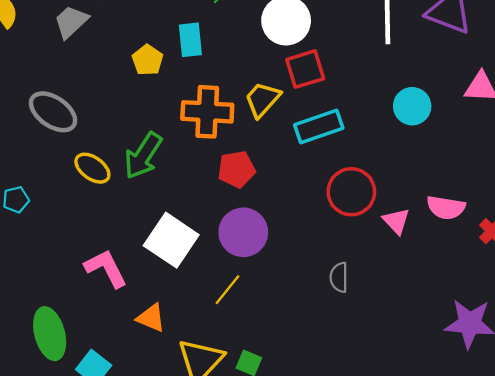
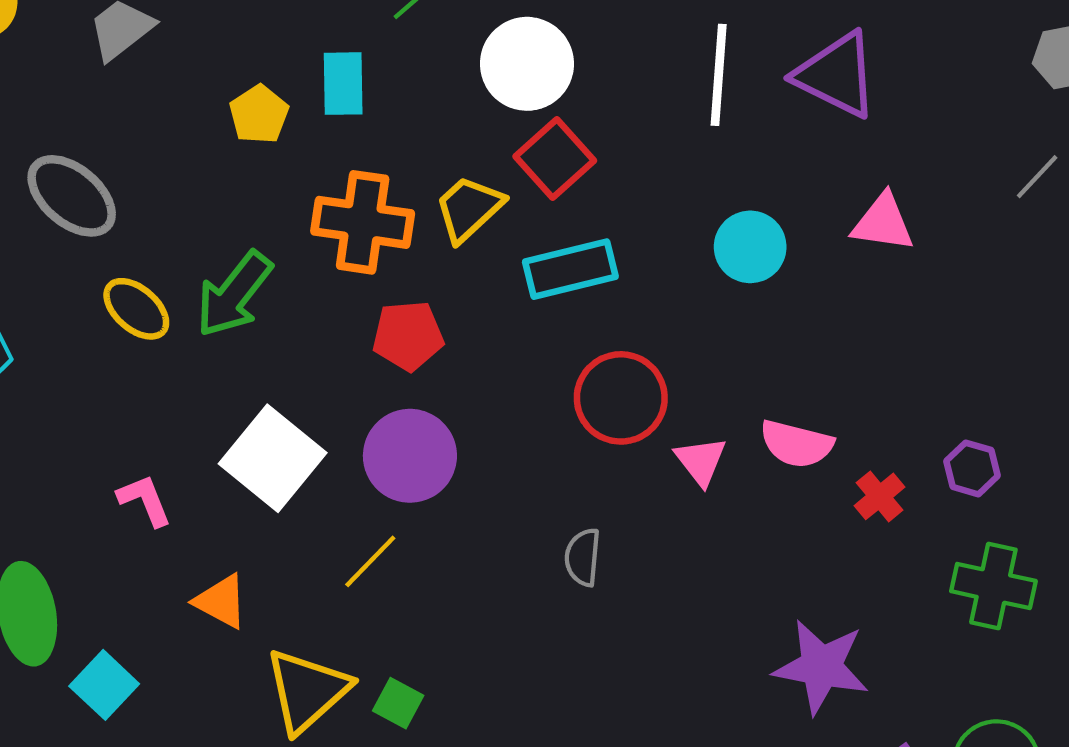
red square: (305, 69) -> (555, 158), turned -30
pink L-shape: (106, 268) -> (145, 500), size x0.7

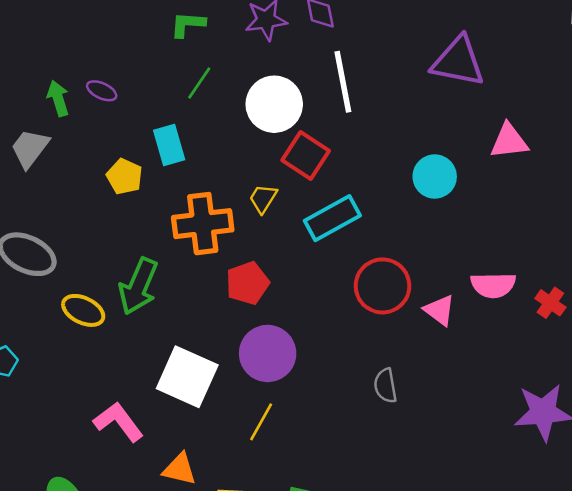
white line: (719, 75) -> (343, 82), moved
yellow trapezoid: (469, 208) -> (263, 199), size x0.7
pink L-shape: (145, 500) -> (118, 422), size x1.4

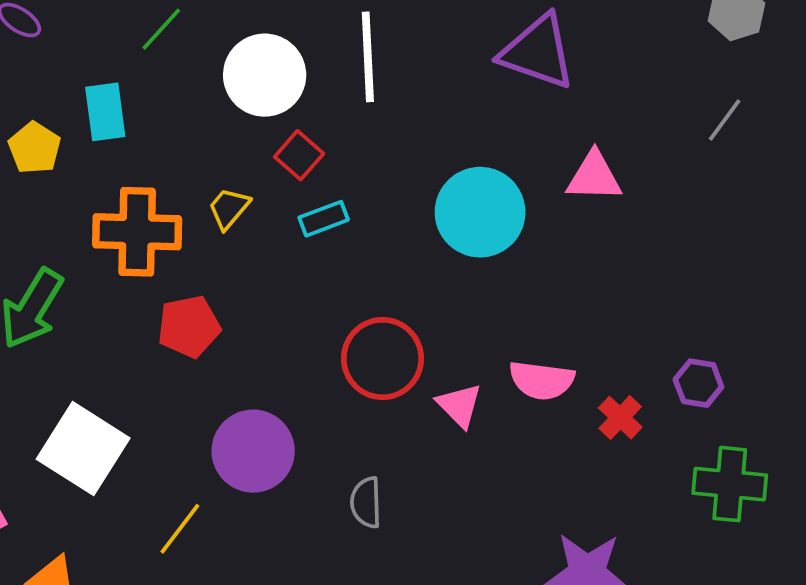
red square: (306, 155) -> (299, 155), size x0.7
cyan circle: (435, 177) -> (480, 212), size x1.4
cyan rectangle: (332, 218) -> (324, 219), moved, size x0.6
purple circle: (268, 353) -> (253, 451), moved

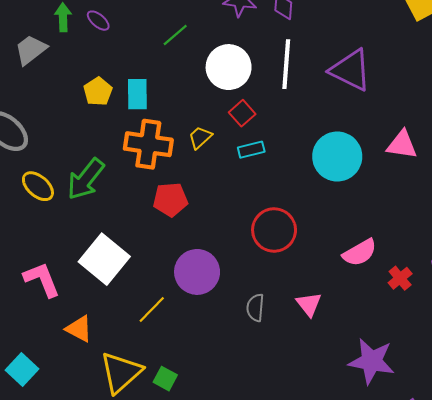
purple triangle: (538, 52) -> (350, 70), moved
cyan rectangle: (105, 112) -> (137, 94), moved
pink semicircle: (542, 380) -> (360, 253), turned -44
pink triangle: (459, 405) -> (309, 304), moved

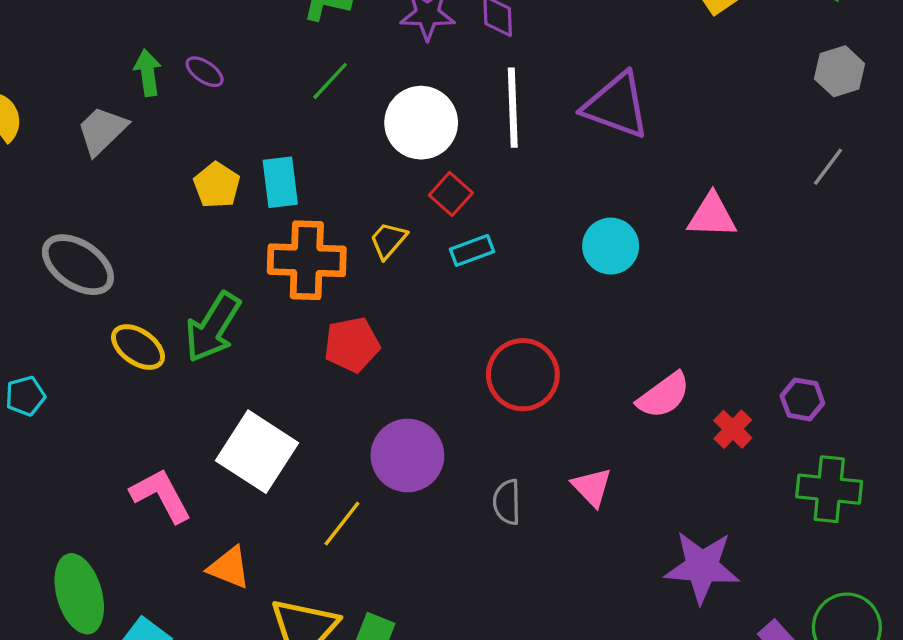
cyan circle: (337, 157) -> (611, 246), size x0.7

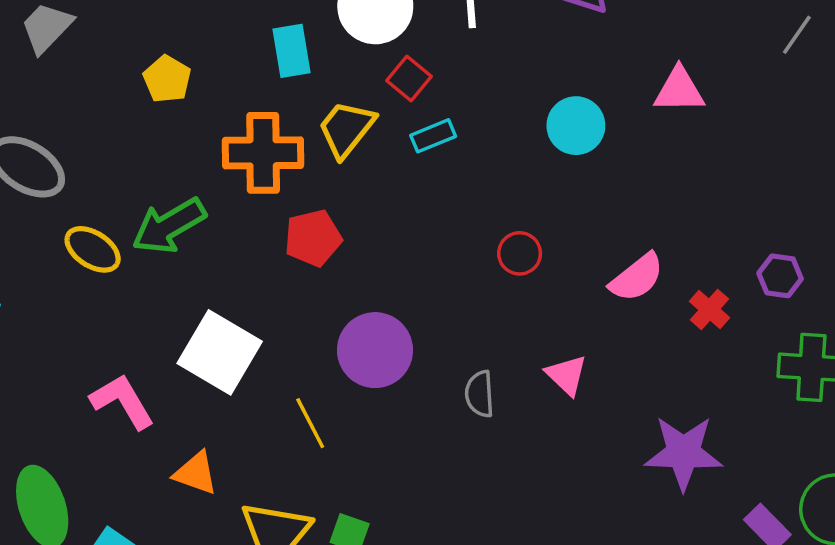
cyan rectangle: (280, 182) -> (292, 51), moved
yellow trapezoid: (388, 240) -> (346, 129), size x1.5
green arrow: (213, 327) -> (169, 226), turned 30
red circle: (523, 375) -> (520, 253), moved, size x0.6
yellow line: (342, 524) -> (310, 423), turned -63

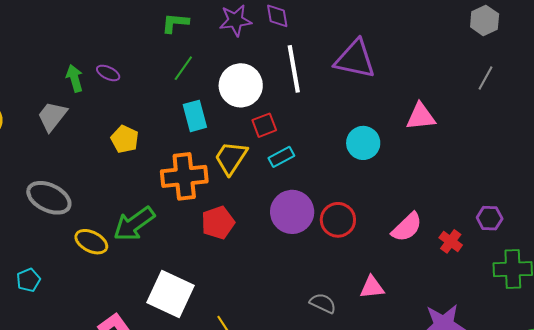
red square: (409, 79) -> (264, 125), turned 35
red circle: (520, 253) -> (338, 220), size x1.4
purple circle: (375, 350) -> (292, 212), moved
pink triangle: (567, 375) -> (372, 287), turned -44
gray semicircle: (480, 394) -> (323, 303), turned 124

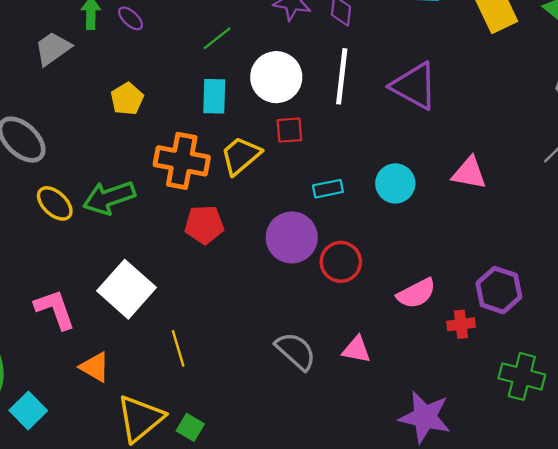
cyan rectangle: (281, 157) -> (328, 189), moved
purple hexagon: (490, 218) -> (499, 290), moved, size x1.5
red cross: (451, 241) -> (461, 324), turned 30
gray semicircle: (323, 303) -> (296, 351), size x1.4

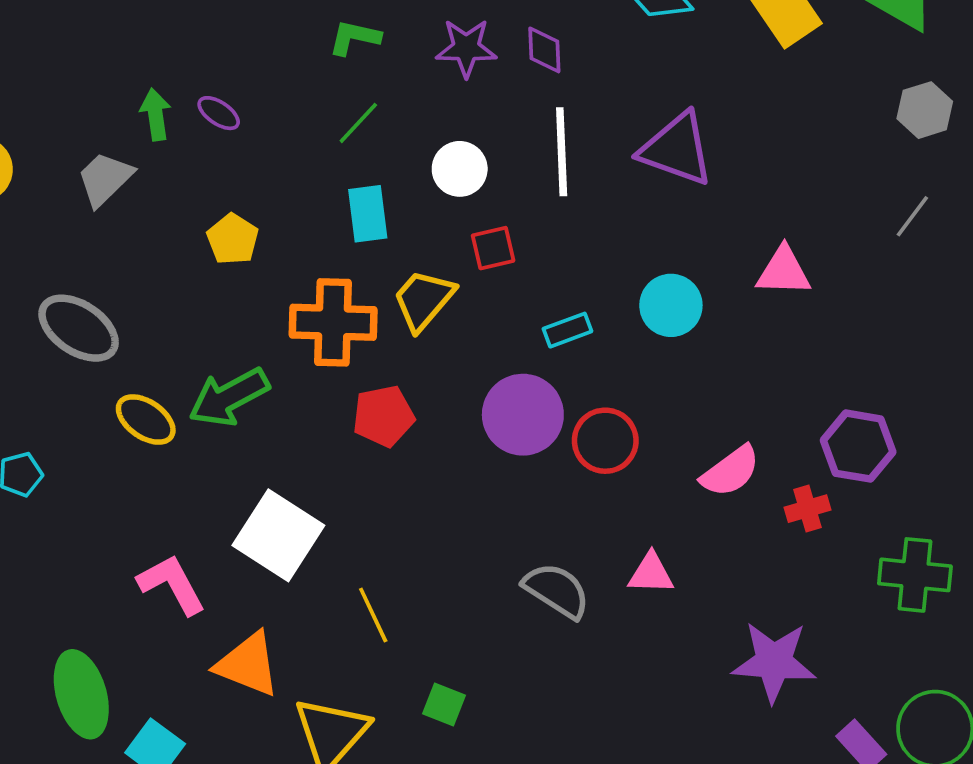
white circle: (276, 77) -> (460, 169), size x0.7
orange triangle: (95, 367) -> (248, 664), size x1.4
green square: (190, 427) -> (444, 705), moved

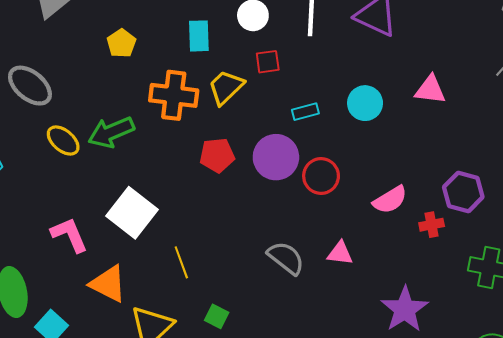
red pentagon: (384, 416) -> (217, 155), moved
purple star: (774, 662) -> (405, 309), turned 30

